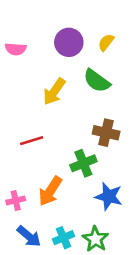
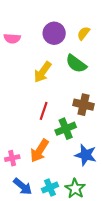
red line: (32, 141) -> (44, 111), moved, turned -54

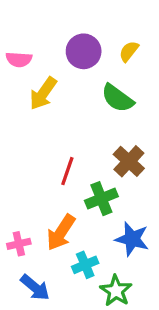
yellow arrow: (43, 72) -> (43, 93), moved
brown cross: (84, 105) -> (129, 161), turned 30
cyan cross: (50, 188) -> (85, 265), moved

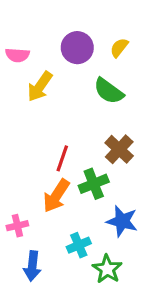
orange arrow: (61, 232) -> (56, 196), moved
blue arrow: (35, 287) -> (32, 266), turned 56

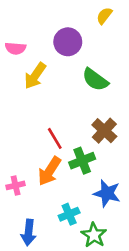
yellow semicircle: (119, 48) -> (104, 16), moved
red line: (62, 158) -> (55, 138), turned -50
pink cross: (17, 226) -> (16, 185), moved

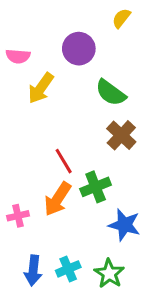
brown cross: (104, 131) -> (121, 135), moved
cyan cross: (69, 214) -> (68, 269), moved

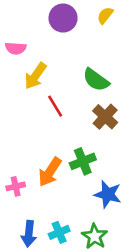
purple circle: (79, 49) -> (63, 18), moved
red line: (64, 161) -> (55, 106), moved

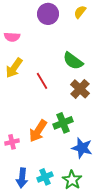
yellow arrow: (35, 76) -> (14, 68), moved

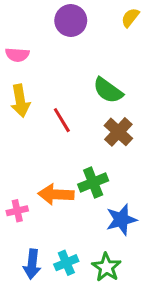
yellow semicircle: (80, 12) -> (130, 18), moved
yellow arrow: (14, 68) -> (20, 101), turned -45
orange arrow: (38, 131) -> (56, 194), turned 60
blue star: (82, 148) -> (121, 220), turned -30

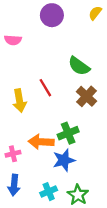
yellow arrow: (20, 101) -> (19, 101), moved
blue star: (121, 220) -> (64, 160), moved
blue arrow: (32, 264) -> (14, 185), moved

